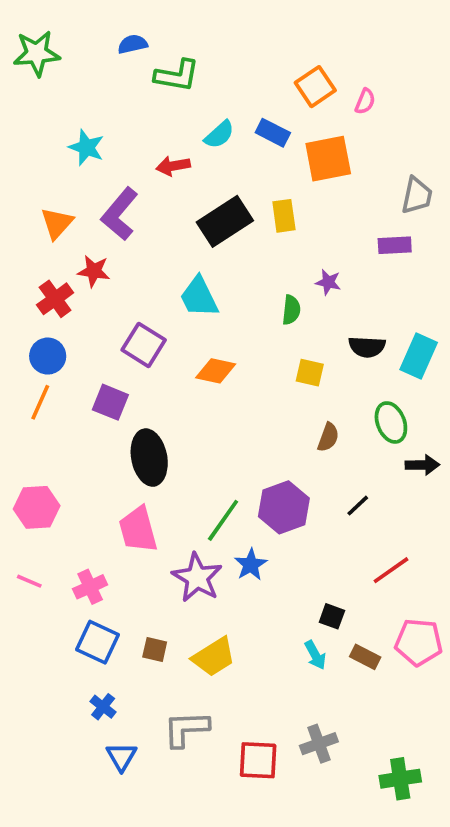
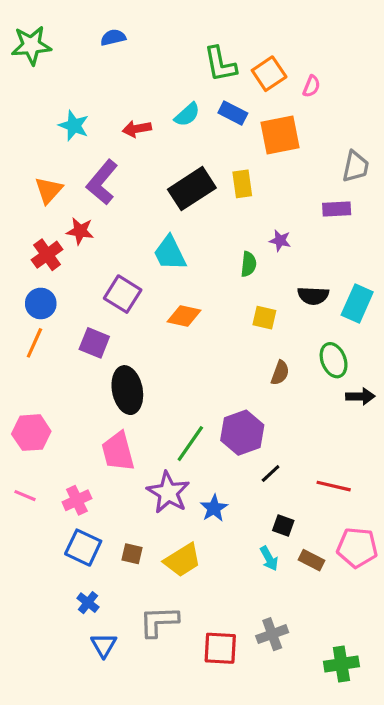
green L-shape: (177, 75) -> (220, 64), moved, turned 69
red arrow: (173, 166) -> (137, 129), moved
black line: (358, 506) -> (271, 474), moved
blue star: (251, 565) -> (214, 508), moved
red line: (391, 570) -> (334, 486), turned 48

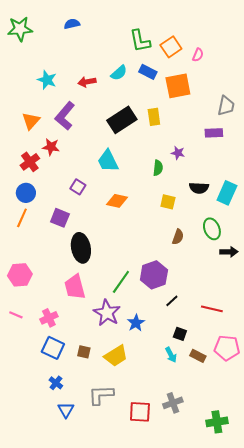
purple square: (123, 294) -> (78, 187), size x0.7

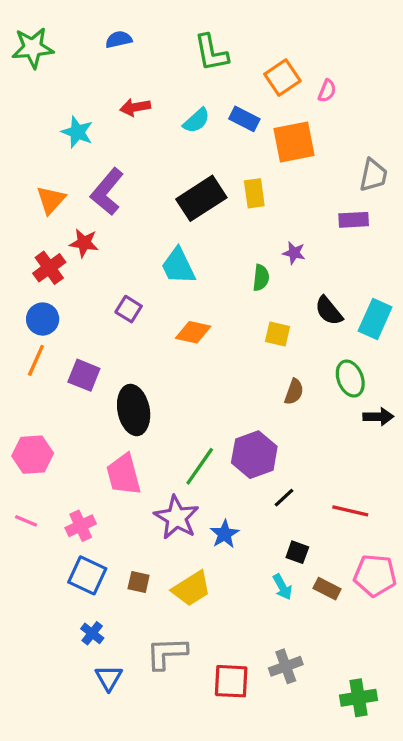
green L-shape: (140, 41) -> (211, 53), moved
red arrow: (87, 82) -> (135, 107), moved
black semicircle: (199, 188) -> (329, 311), turned 48
purple square: (60, 218) -> (84, 375), moved

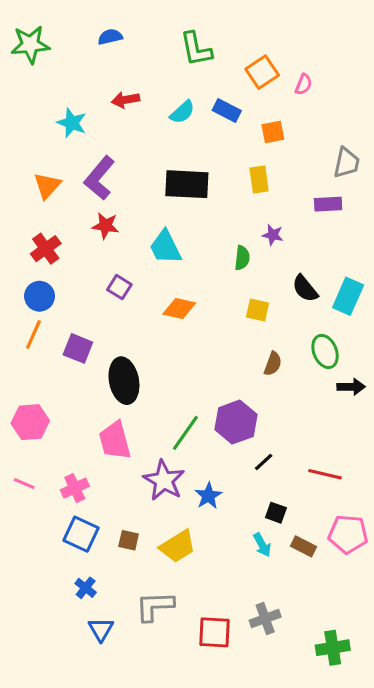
orange square: (294, 142) -> (273, 132), size x0.6
yellow rectangle: (254, 193) -> (259, 180), moved
black rectangle: (201, 198) -> (187, 184), turned 36
red star: (84, 243) -> (106, 226), moved

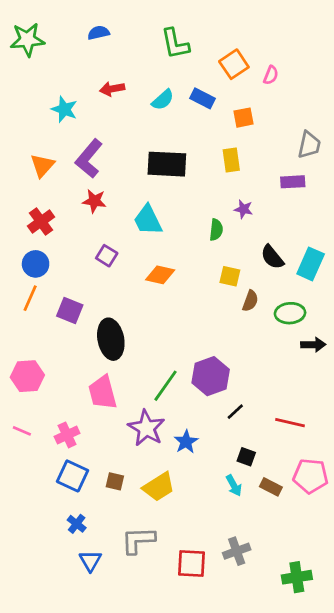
green ellipse: (325, 351) -> (290, 313), turned -72
brown semicircle: (273, 364) -> (250, 301), moved

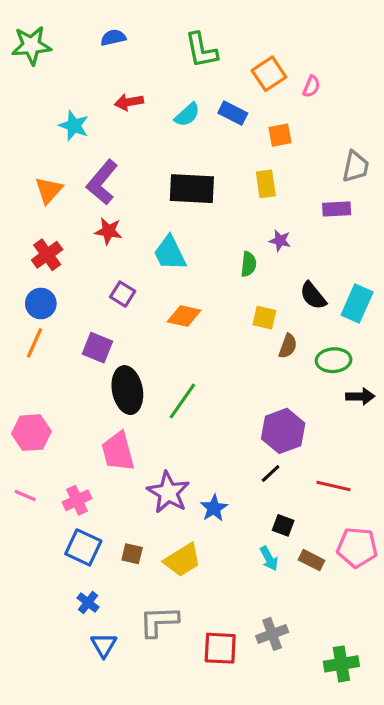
purple square: (70, 310) -> (97, 348), moved
purple hexagon: (211, 376) -> (283, 431), moved
green line: (166, 386) -> (182, 401), moved

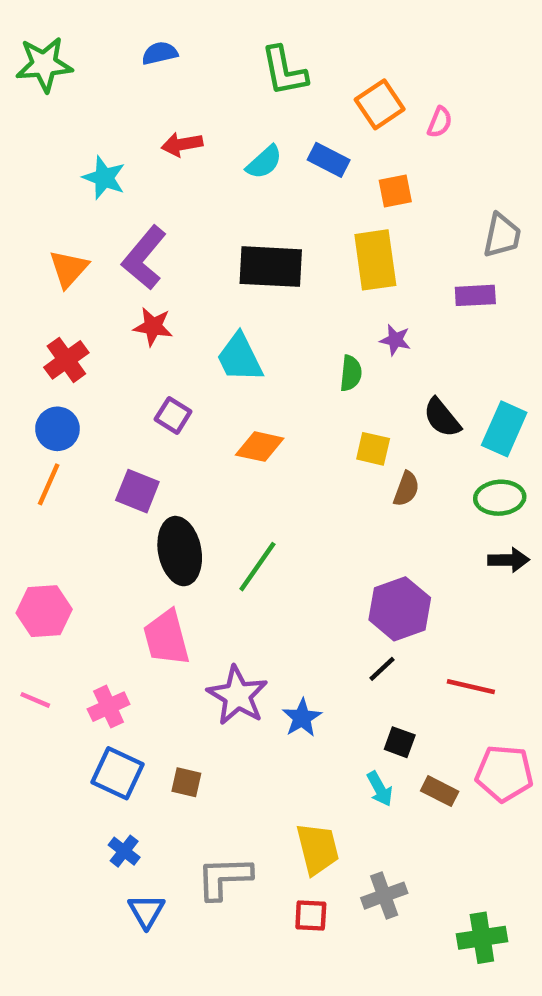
yellow rectangle: (266, 184) -> (375, 260), size x1.5
green ellipse: (334, 360) -> (500, 498), moved
yellow trapezoid: (182, 560) -> (317, 849), moved, turned -72
red square: (220, 648) -> (311, 916), size x0.7

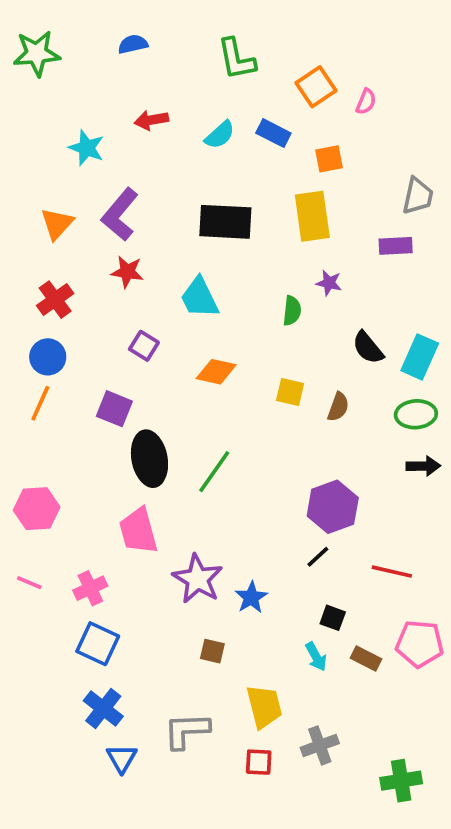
yellow square: (373, 449) -> (290, 392), moved
brown square: (186, 782) -> (212, 651), moved
blue cross: (124, 851) -> (103, 708), size x1.5

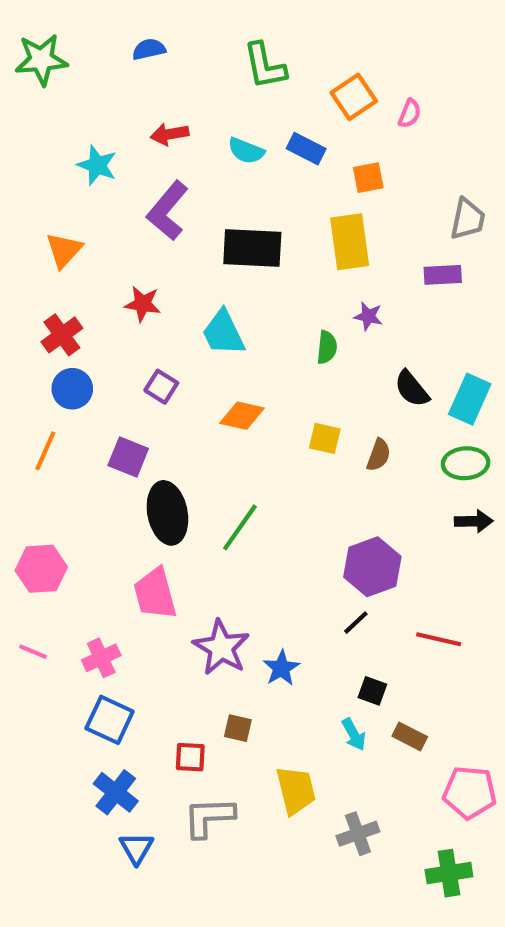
cyan semicircle: (220, 135) -> (246, 151), turned 64
purple L-shape: (120, 214) -> (167, 211), moved
blue circle: (48, 357) -> (72, 389), moved
pink pentagon: (420, 644) -> (470, 792), moved
red square: (259, 762) -> (190, 757), moved

